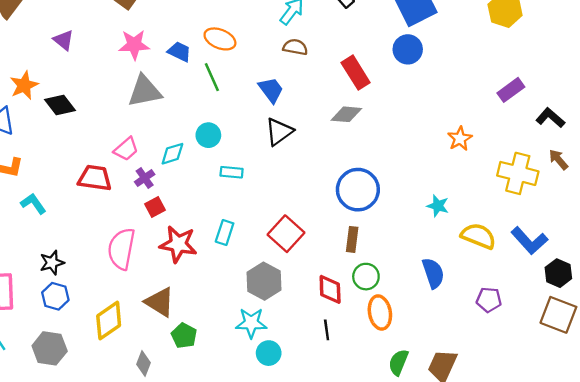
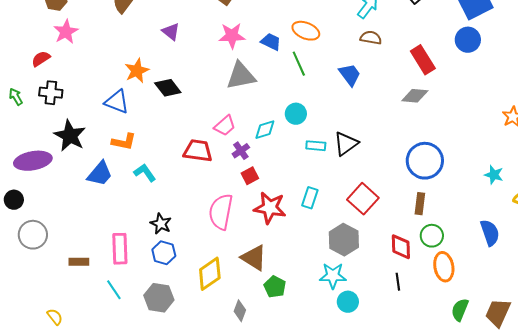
black triangle: (279, 132) -> (346, 144), moved
black star: (52, 263) -> (161, 224), turned -30

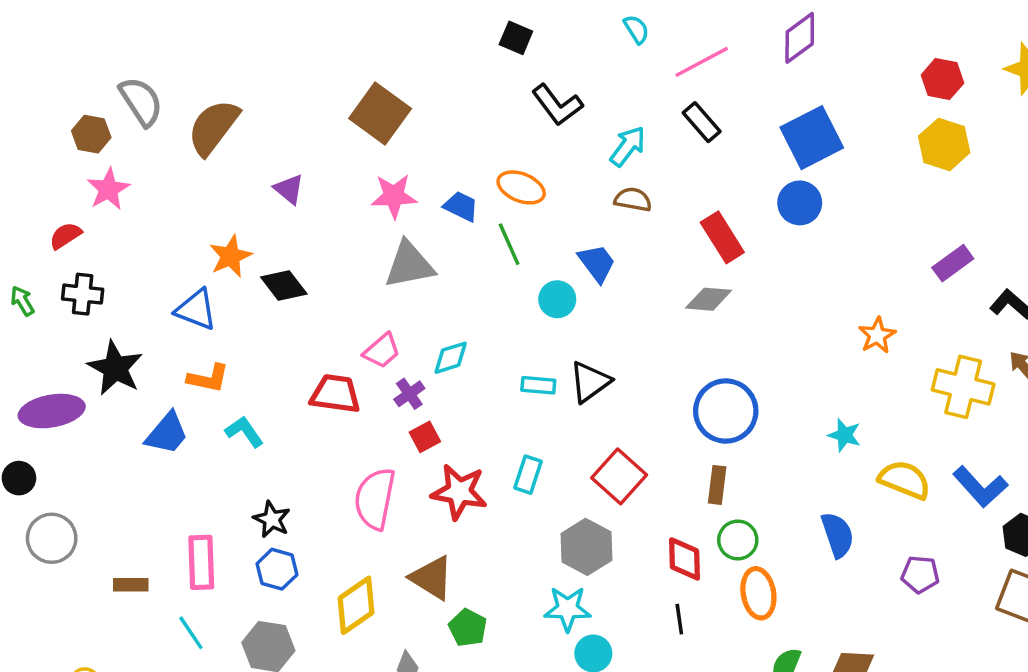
cyan circle: (296, 114) -> (557, 299), moved

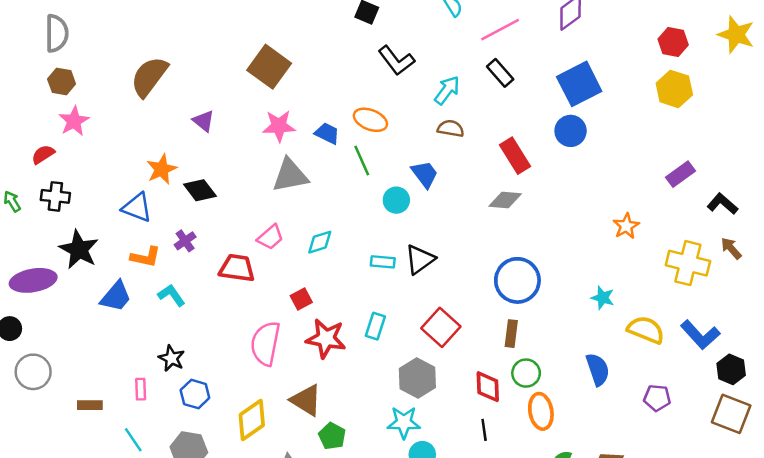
gray semicircle: (141, 101) -> (57, 33), moved, turned 33
purple cross: (409, 394) -> (185, 241), moved
black star: (272, 519) -> (172, 358), moved
pink rectangle: (201, 562) -> (141, 389), size x0.6

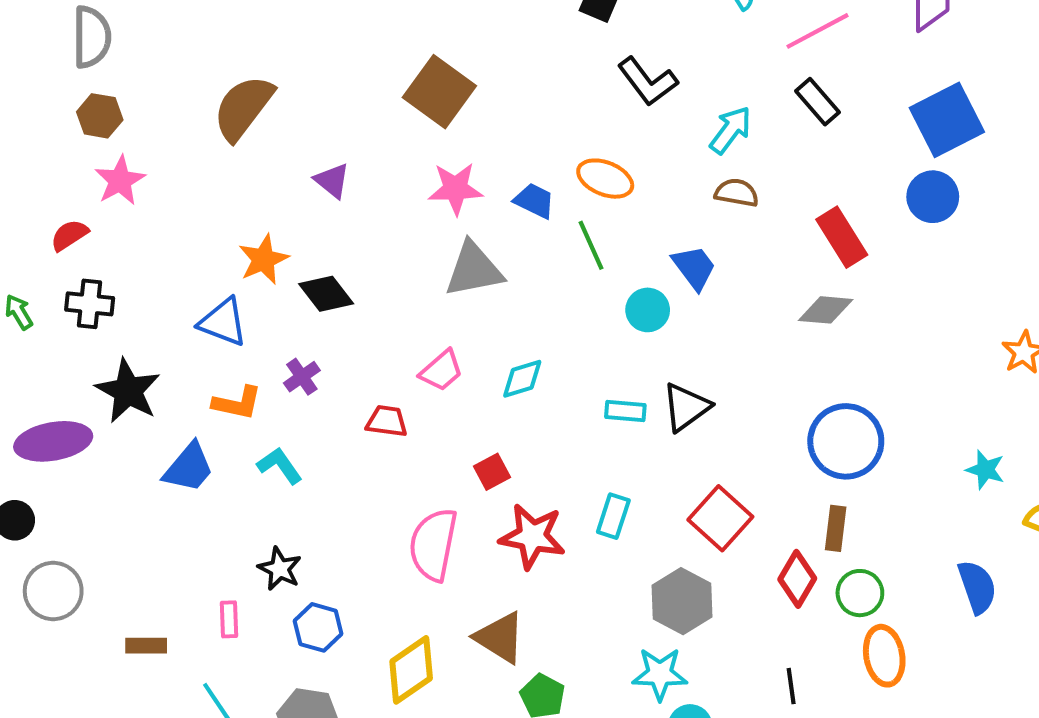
red trapezoid: (237, 268) -> (387, 421), size x0.7
red diamond: (488, 387) -> (797, 579), moved, turned 32

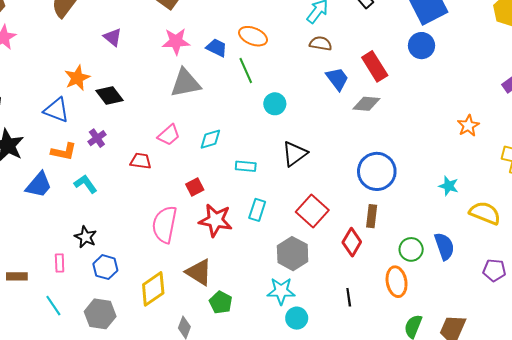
blue trapezoid: (694, 267) -> (337, 79), moved
cyan rectangle: (625, 411) -> (246, 166), moved
green circle: (860, 593) -> (411, 249), moved

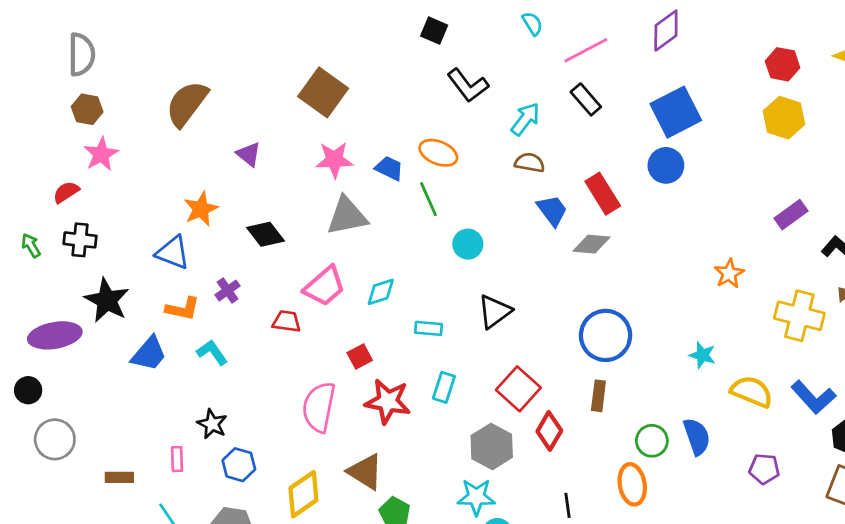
black diamond: (109, 95) -> (266, 234), moved
pink trapezoid: (169, 135) -> (325, 286), size x1.4
red diamond: (352, 242) -> (549, 431), moved

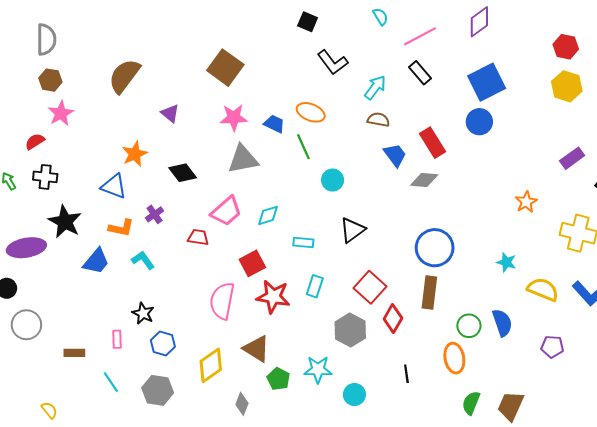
red square: (360, 356) -> (252, 263), size x1.4
brown rectangle: (598, 396) -> (429, 292), size x1.4
cyan star: (476, 497) -> (318, 370), moved

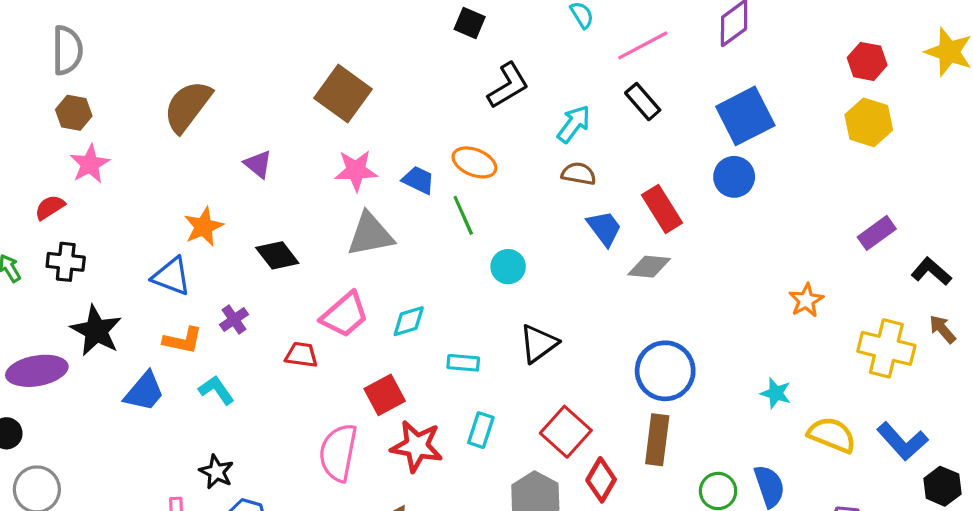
black L-shape: (333, 62) -> (508, 86), turned -84

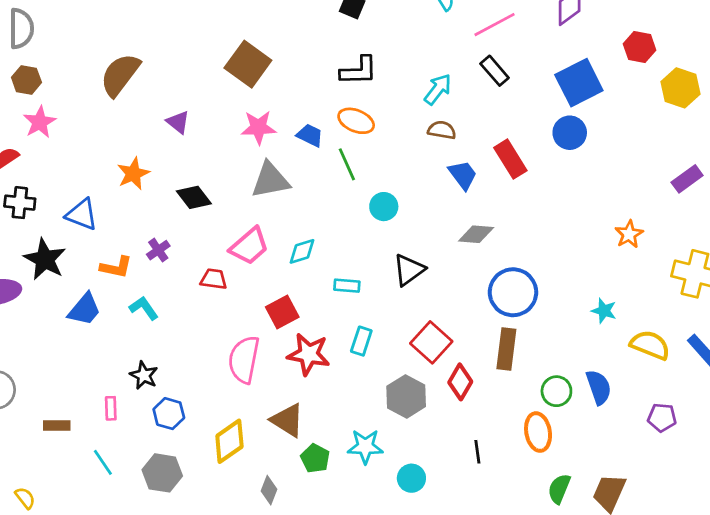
red hexagon: (867, 61) -> (640, 47), moved
black L-shape: (508, 86) -> (359, 71), moved, turned 30
gray diamond: (649, 267) -> (476, 234), moved
blue triangle: (172, 276) -> (82, 214), moved

